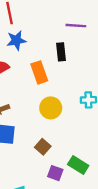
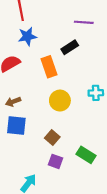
black rectangle: (61, 52) -> (70, 47), turned 63
purple square: (55, 173) -> (56, 161), moved

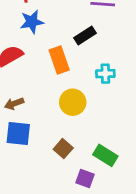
cyan cross: (96, 93) -> (105, 74), moved
green rectangle: (86, 155) -> (105, 155), moved
purple square: (56, 161) -> (85, 179), moved

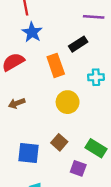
blue star: (32, 22) -> (32, 32), turned -30
blue square: (18, 134) -> (28, 153), moved

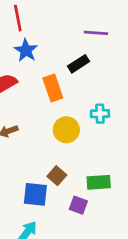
cyan cross: (96, 77) -> (100, 114), moved
green rectangle: (96, 148) -> (99, 182), turned -36
blue square: (28, 153) -> (35, 194), moved

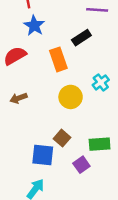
cyan cross: (100, 114) -> (101, 82), turned -35
purple square: (78, 205) -> (81, 165), turned 35

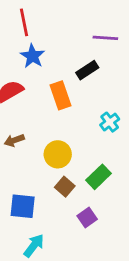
yellow circle: (71, 97) -> (58, 154), moved
green rectangle: (100, 144) -> (98, 177), moved, turned -40
blue square: (43, 155) -> (23, 206), moved

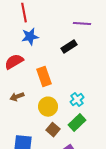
blue star: (32, 56) -> (30, 37), turned 30
orange rectangle: (61, 95) -> (44, 77), moved
cyan cross: (110, 122) -> (77, 100), moved

